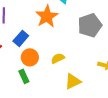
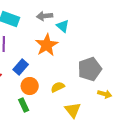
gray pentagon: (90, 25) -> (90, 69), moved
yellow triangle: (73, 81) -> (73, 110), turned -42

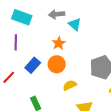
orange star: (47, 45) -> (59, 43), size x0.6
orange circle: (30, 86) -> (57, 64), moved

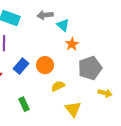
orange star: (59, 43) -> (72, 44), moved

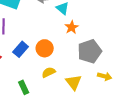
yellow semicircle: (58, 86) -> (49, 72), moved
yellow triangle: (73, 109) -> (74, 82), moved

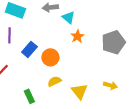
blue rectangle: (21, 49) -> (29, 49), moved
gray pentagon: (90, 51) -> (113, 42), moved

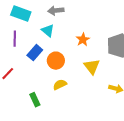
cyan triangle: (68, 17) -> (48, 31), moved
yellow triangle: (79, 91) -> (92, 67), moved

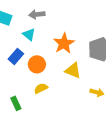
orange star: (83, 40) -> (64, 43), size x1.5
yellow triangle: (92, 67) -> (73, 70), turned -30

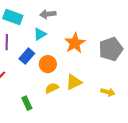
cyan triangle: (29, 34) -> (40, 34), turned 48
yellow triangle: (73, 70) -> (74, 82), moved, turned -48

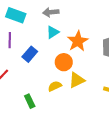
cyan triangle: (40, 34) -> (53, 32), moved
orange circle: (48, 64) -> (64, 62), moved

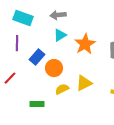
orange circle: (64, 62) -> (54, 68), moved
green rectangle: (30, 101) -> (37, 104), turned -64

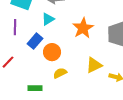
cyan triangle: (60, 35) -> (48, 19), moved
yellow triangle: (84, 83) -> (94, 65), moved

